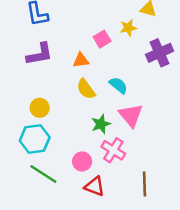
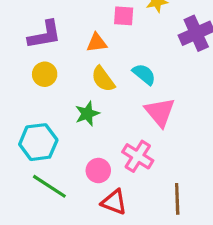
pink square: (102, 39) -> (124, 16), turned 35
yellow circle: (40, 108) -> (45, 74), moved
green star: (101, 124) -> (87, 114), moved

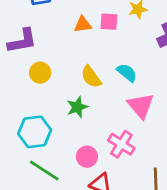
purple L-shape: (45, 35) -> (22, 41), moved
orange triangle: (97, 43) -> (83, 24), moved

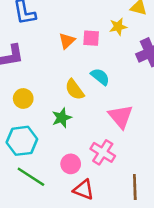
orange triangle: (83, 24) -> (67, 41), turned -36
yellow circle: (40, 73) -> (23, 98), moved
cyan semicircle: (127, 73) -> (100, 77), moved

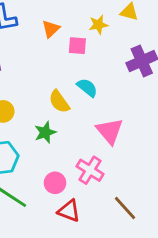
yellow star: (118, 27) -> (98, 25), moved
orange triangle: (67, 41) -> (51, 29), moved
brown line: (135, 187) -> (125, 208), turned -40

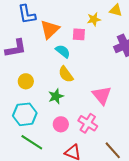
orange triangle: (51, 29) -> (50, 29), moved, size x1.5
cyan semicircle: (87, 88) -> (63, 51), moved
pink circle: (55, 183) -> (61, 124), moved

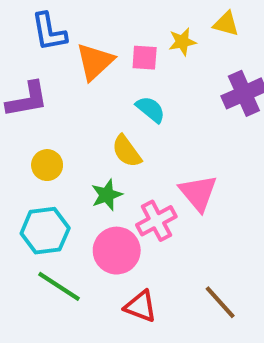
pink square: (79, 34) -> (145, 58), moved
cyan semicircle: (63, 51) -> (150, 109), moved
pink cross: (88, 123) -> (156, 221), moved, turned 30
pink circle: (61, 124) -> (117, 251), size x1.5

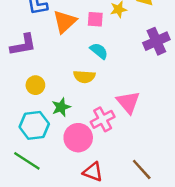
yellow semicircle: (127, 151) -> (84, 77), turned -50
green star: (107, 195) -> (61, 107), moved
green line: (59, 286) -> (27, 161), moved

